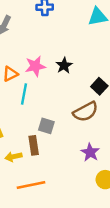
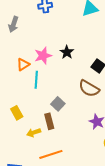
brown semicircle: (86, 112) -> (89, 88), turned 65
gray square: (46, 126) -> (58, 104), turned 32

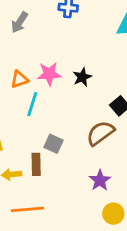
brown semicircle: (89, 88) -> (100, 133), turned 100
gray square: (58, 104) -> (53, 144), turned -32

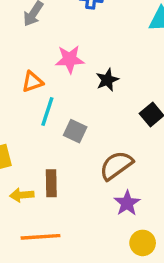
pink star: (49, 74) -> (70, 59), moved
brown semicircle: (100, 133) -> (116, 165), moved
gray square: (53, 144) -> (75, 131), moved

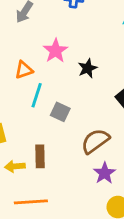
pink star: (70, 59) -> (55, 51), turned -30

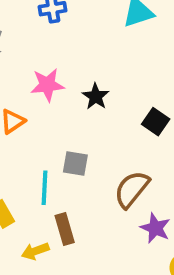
pink star: (55, 51) -> (47, 85), turned -30
cyan line: (37, 95) -> (44, 188), moved

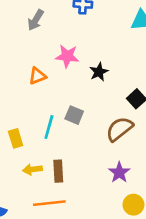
brown semicircle: (132, 189) -> (119, 129), moved
brown rectangle: (65, 229) -> (58, 171), moved

